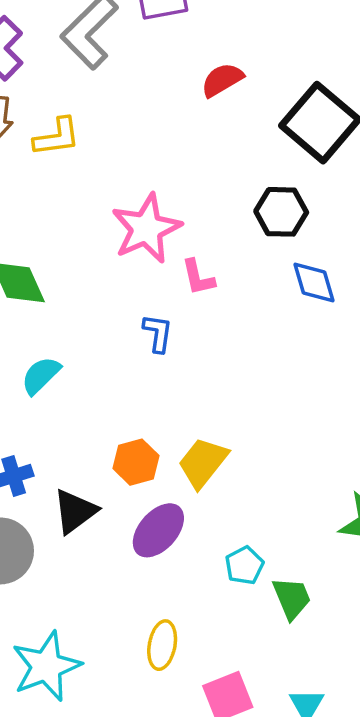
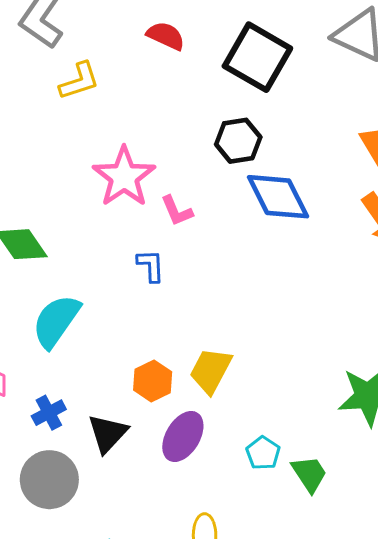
red semicircle: (222, 80) -> (166, 36), turned 66
yellow L-shape: (57, 137) -> (79, 81), moved
blue diamond: (314, 282) -> (278, 197), size x1.5
cyan semicircle: (41, 375) -> (56, 321), size x1.5

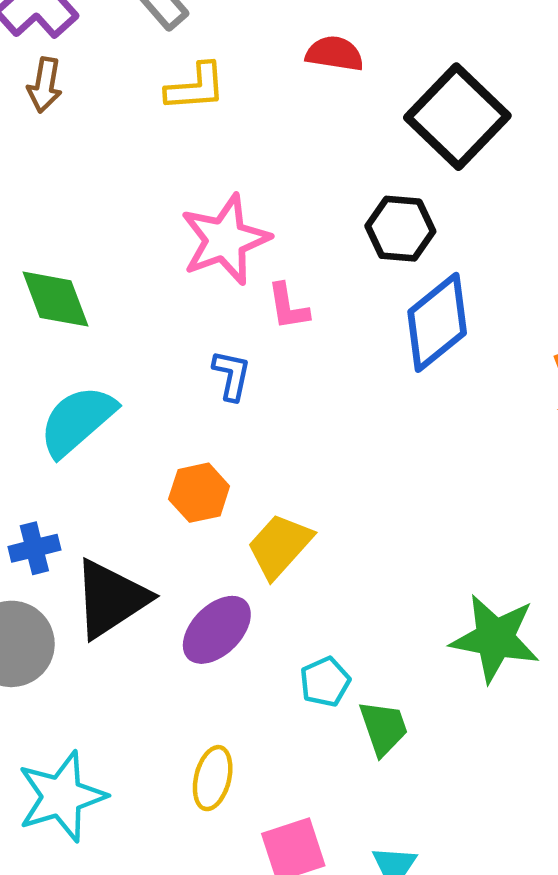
red semicircle: (166, 36) -> (335, 54), turned -30
blue diamond: (278, 197) -> (437, 322), turned 64
orange hexagon: (153, 381) -> (199, 493), moved
black triangle: (108, 433) -> (111, 599), size x1.4

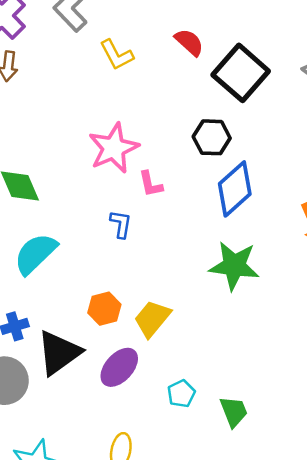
red semicircle: (335, 54) -> (189, 42), moved, turned 36
yellow L-shape: (196, 87) -> (117, 55), moved, turned 69
orange hexagon: (199, 493) -> (104, 309), moved
green star: (495, 638) -> (234, 266), moved
green trapezoid: (383, 728) -> (234, 412), moved

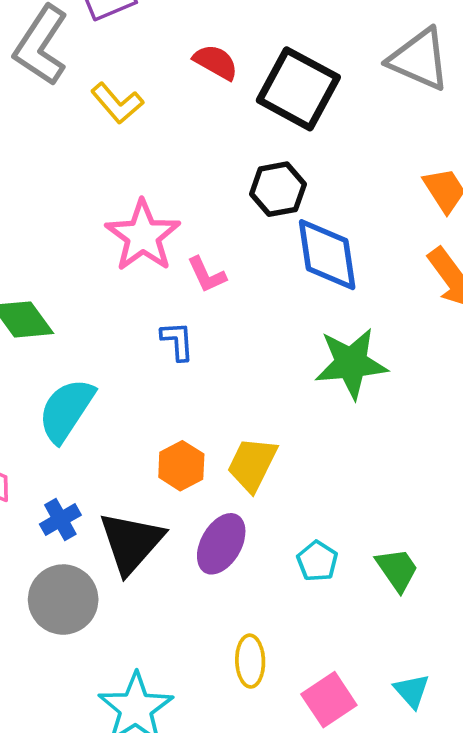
blue diamond: (235, 189) -> (327, 255), turned -44

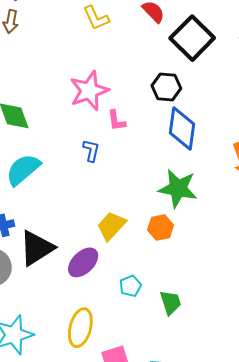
orange hexagon: (181, 466) -> (161, 227), moved
yellow ellipse: (250, 661) -> (80, 328), size x1.4

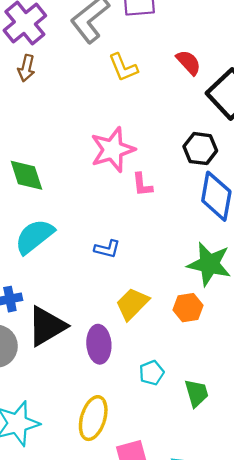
blue L-shape: (91, 151) -> (107, 249), moved, turned 90
purple ellipse: (83, 262) -> (99, 344), turned -52

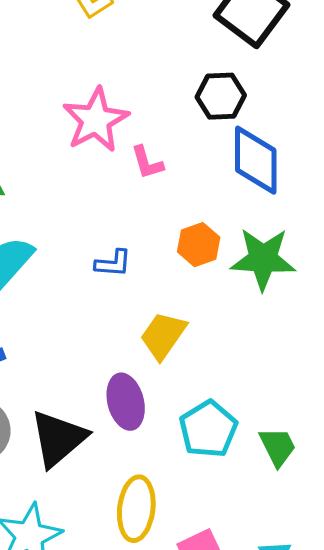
orange hexagon: (188, 308) -> (199, 245), moved
black triangle: (47, 326) -> (58, 438), moved
cyan pentagon: (152, 373) -> (208, 429), size x1.6

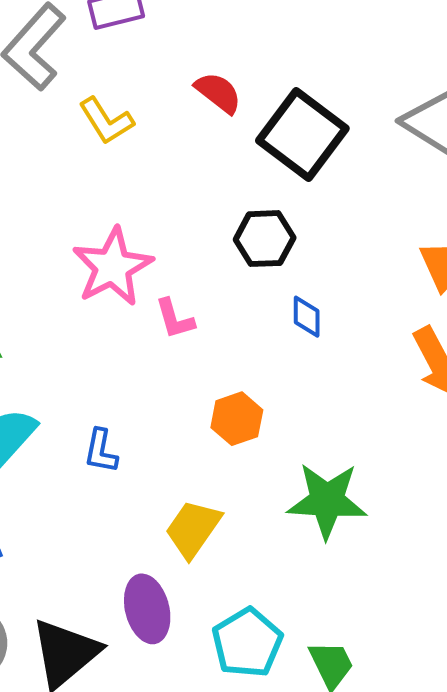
blue diamond: (256, 160) -> (307, 317), size x0.5
green star: (263, 259) -> (327, 501), moved
blue L-shape: (113, 263) -> (101, 451), moved, turned 96

